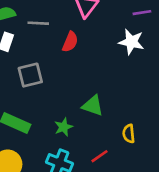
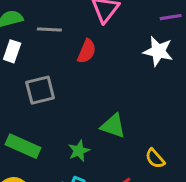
yellow semicircle: (129, 134) -> (155, 159), turned -36

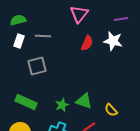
gray line: (49, 30) -> (43, 36), moved
red semicircle: (87, 51) -> (87, 43), moved
green triangle: (113, 126) -> (84, 101), moved

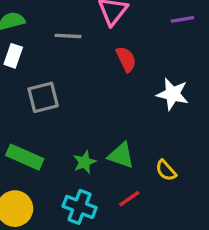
gray line: (43, 36) -> (68, 36), moved
white star: (113, 41) -> (173, 94), moved
red semicircle: (87, 43) -> (126, 59), turned -49

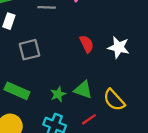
red semicircle: (126, 59) -> (87, 44), moved
yellow semicircle: (166, 170) -> (114, 100), size x1.5

